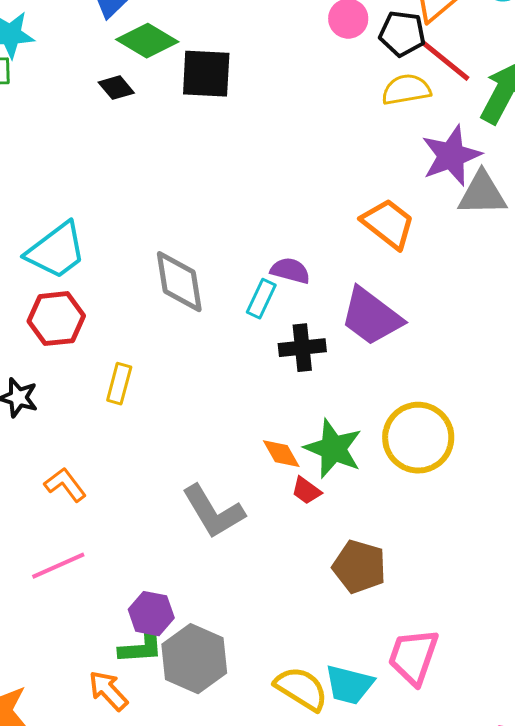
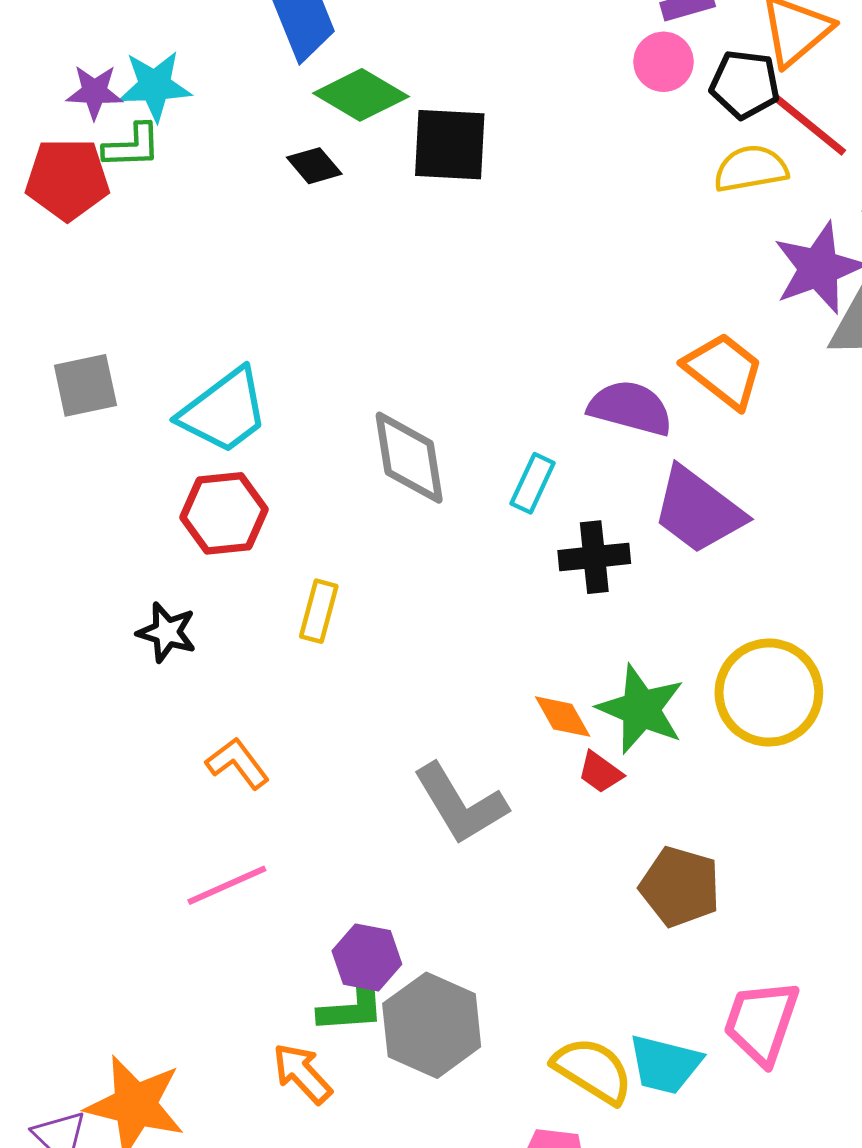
purple semicircle: (290, 271) -> (630, 408), moved, size x1.4

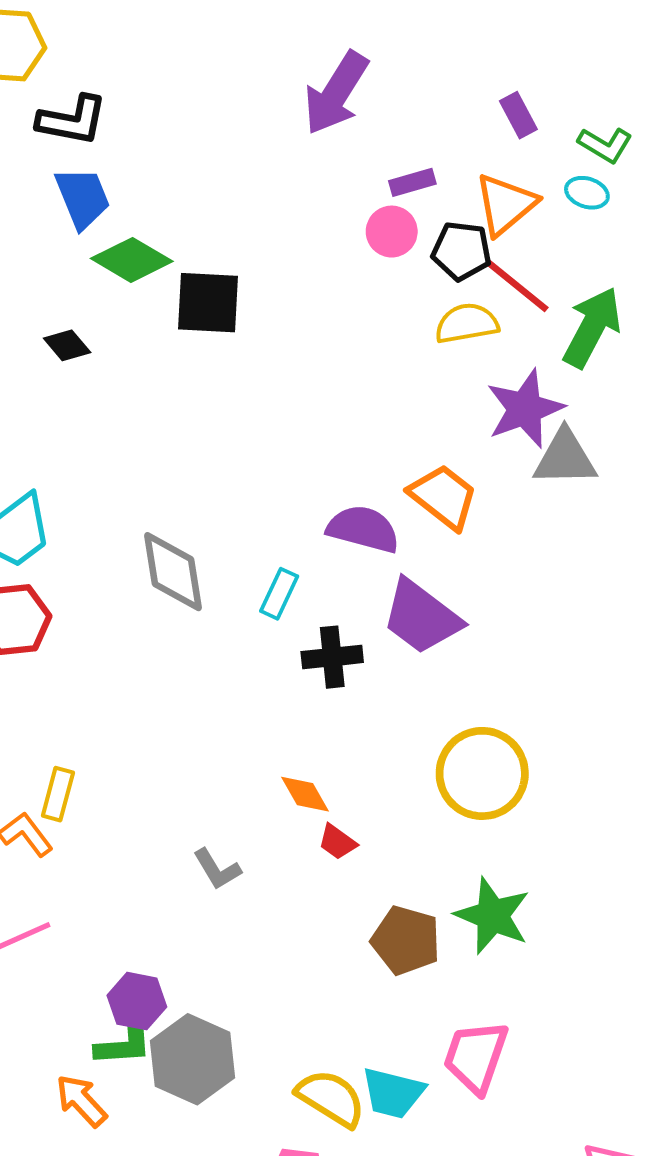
black diamond: (314, 166) -> (67, 345), moved
yellow rectangle: (319, 611) -> (58, 794), moved
green star: (641, 709) -> (493, 916), moved
gray L-shape: (460, 804) -> (217, 869), size x0.6

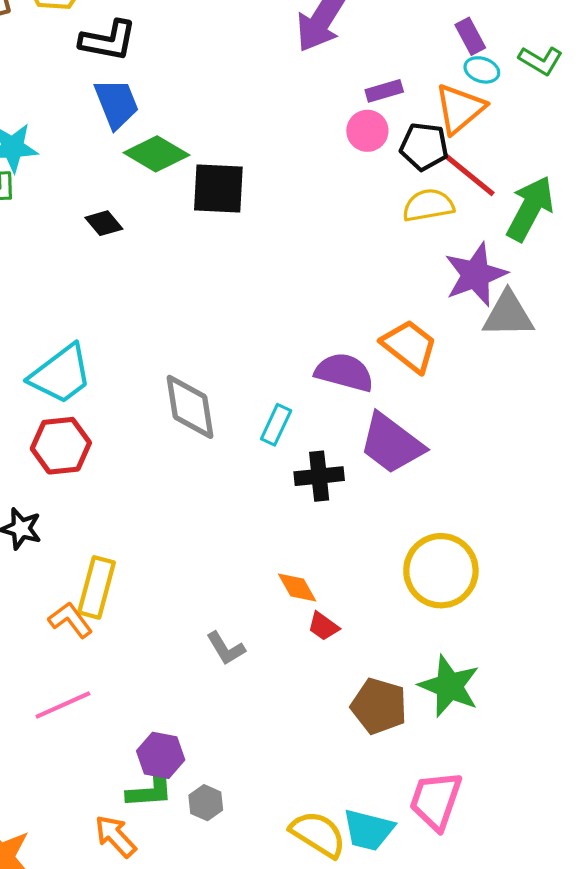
cyan ellipse: (587, 193) -> (482, 70), moved
yellow rectangle: (58, 794) -> (97, 587), size x1.4
gray hexagon: (192, 1059) -> (206, 803), size x0.5

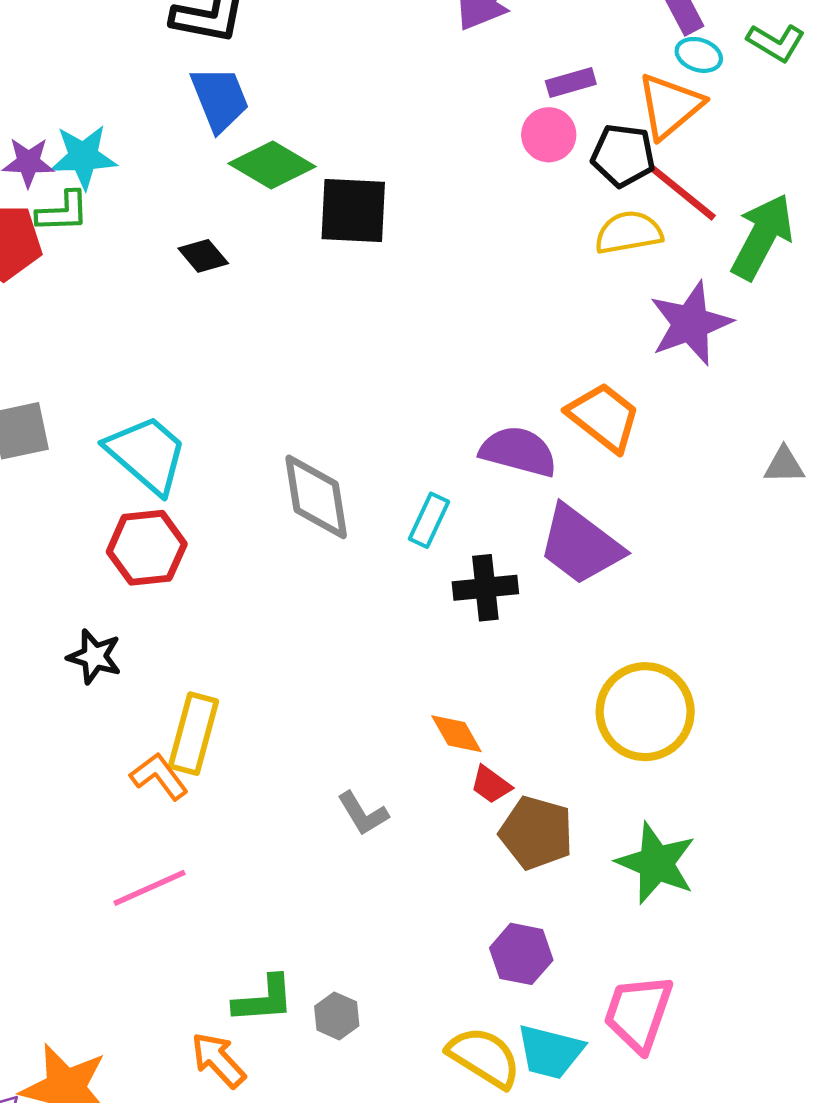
gray triangle: (508, 314) -> (784, 465), moved, size x0.6
cyan trapezoid: (61, 374) -> (147, 454), turned -102
brown pentagon: (379, 706) -> (536, 833), moved
purple hexagon: (161, 755) -> (521, 954), moved

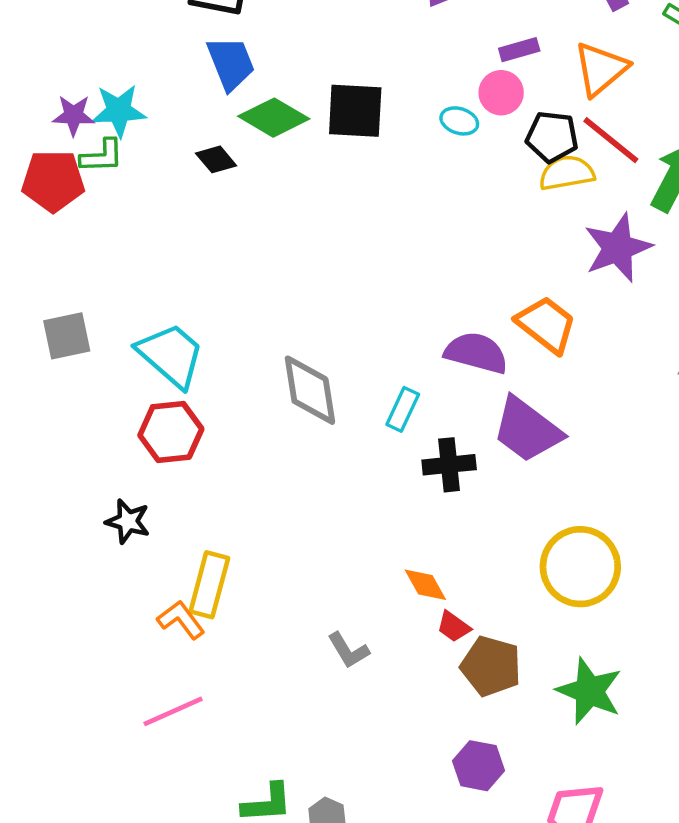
cyan ellipse: (699, 55) -> (459, 121), moved
black pentagon: (623, 155) -> (552, 137), moved
black square: (353, 210) -> (355, 111), moved
black diamond: (203, 256) -> (216, 159), moved

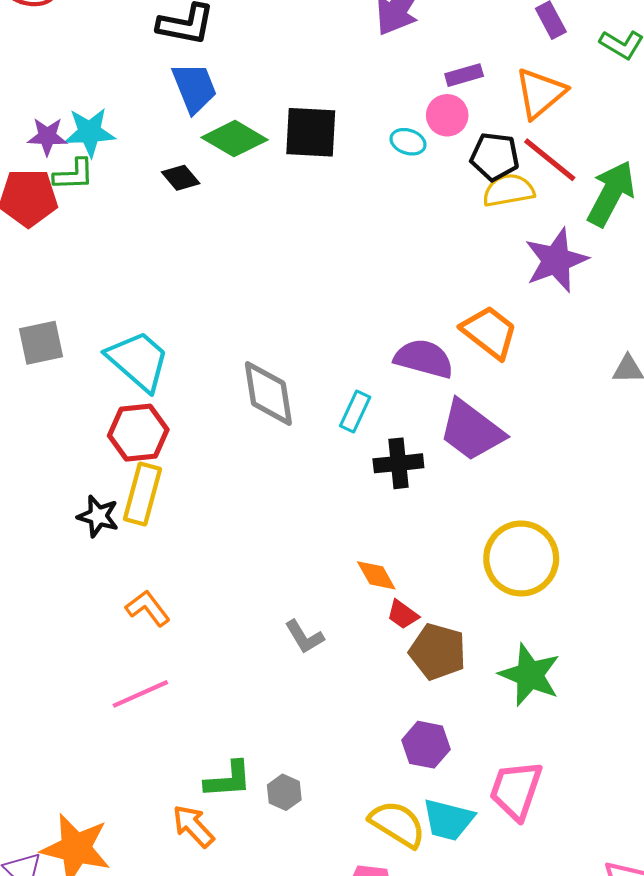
yellow rectangle: (209, 585) -> (143, 494), moved

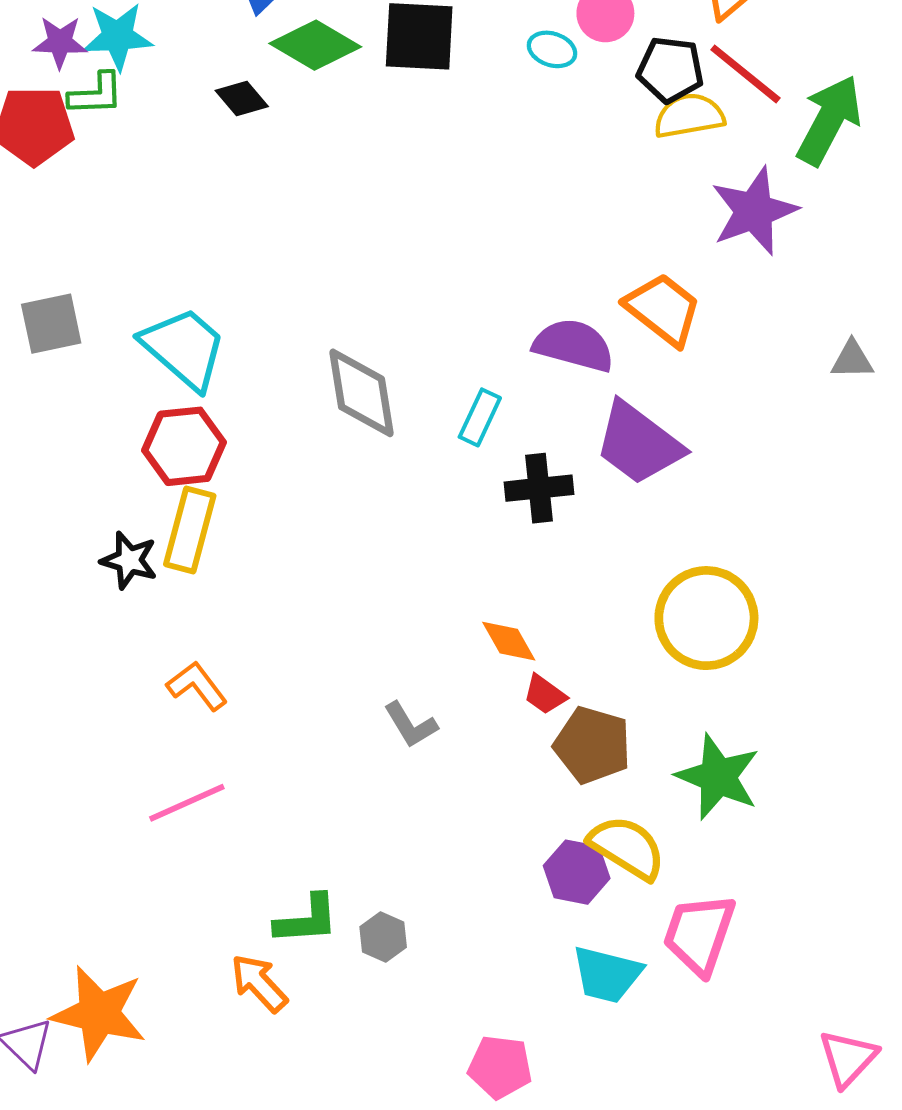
yellow semicircle: (397, 824) -> (627, 848), moved

